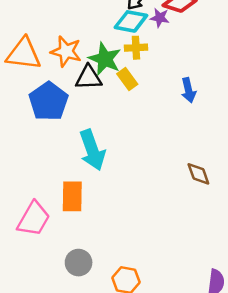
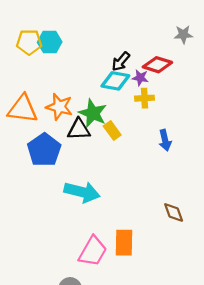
yellow cross: (136, 48) -> (145, 98), moved
cyan arrow: (92, 150) -> (82, 192), turned -56
orange rectangle: (72, 196) -> (124, 243), moved
pink trapezoid: (34, 219) -> (93, 251), moved

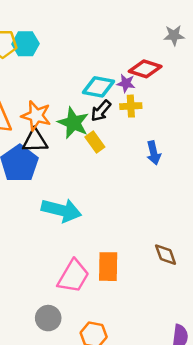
black arrow: (121, 61) -> (101, 111), moved
black triangle: (79, 129) -> (35, 141), moved
brown diamond: (174, 212) -> (166, 255), moved

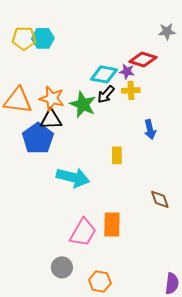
yellow rectangle: (95, 142) -> (117, 155), moved, turned 36
brown diamond: (166, 255) -> (160, 199), moved

